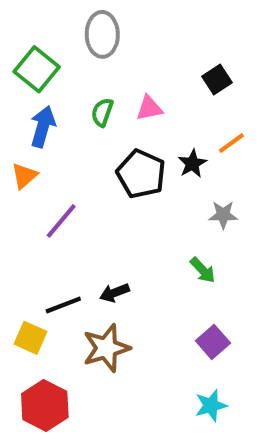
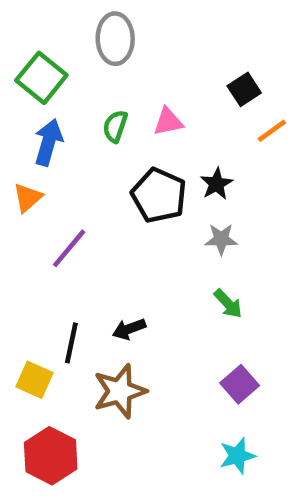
orange line: (231, 143) -> (272, 131), moved
gray star: (223, 215) -> (221, 239), moved
black line: (63, 305) -> (71, 343), turned -57

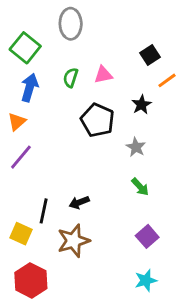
black star: (217, 184) -> (142, 105), moved
gray star: (221, 239) -> (136, 147), turned 30
purple line: (69, 248) -> (21, 157), moved

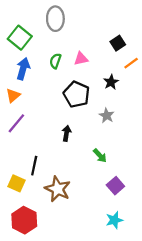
green arrow: (140, 187) -> (100, 156), moved
black arrow: (79, 202) -> (67, 133), moved, turned 120
brown star: (73, 241) -> (58, 189), turned -30

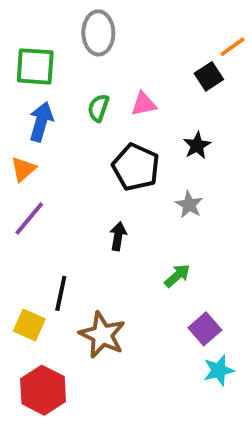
green square: (20, 38) -> (35, 66), turned -35
orange line: (131, 63) -> (233, 47), moved
green arrow: (100, 156) -> (177, 276), turned -88
cyan star: (114, 220) -> (219, 370), moved

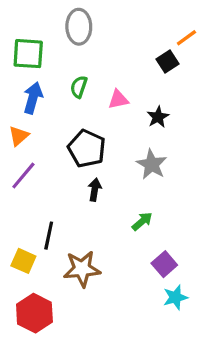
pink triangle: (144, 104) -> (118, 99), moved
black pentagon: (136, 167) -> (87, 149), moved
gray star: (189, 205) -> (152, 164), size x1.4
brown star: (102, 335) -> (82, 269), turned -30

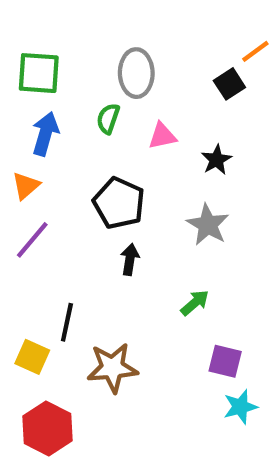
gray ellipse: (79, 27) -> (136, 73), moved
purple square: (164, 264) -> (225, 361), turned -35

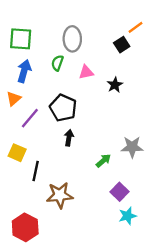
gray star: (208, 225) -> (132, 147), moved, turned -30
purple line: (32, 240) -> (30, 118), moved
yellow square: (32, 357) -> (17, 153), moved
purple square: (225, 361) -> (119, 192), turned 30

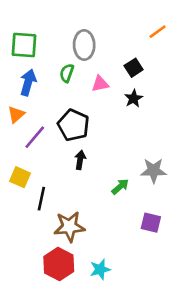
black square: (122, 45) -> (134, 68), moved
purple square: (119, 192) -> (151, 223), moved, turned -30
cyan star: (127, 216) -> (100, 269), moved
red hexagon: (25, 227) -> (59, 264), moved

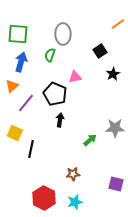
pink triangle: (100, 84) -> (75, 77), moved
black star: (134, 98) -> (113, 74), moved
purple square: (151, 223) -> (116, 184), moved
brown star: (69, 227) -> (73, 174), moved, size x0.6

